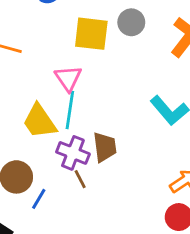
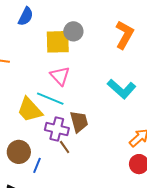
gray circle: (131, 22) -> (73, 31), moved
pink triangle: (68, 78) -> (60, 76), moved
cyan line: (70, 110) -> (50, 99), turned -68

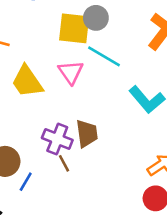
cyan line: (50, 99) -> (104, 56), moved
yellow trapezoid: (30, 110) -> (27, 82), moved

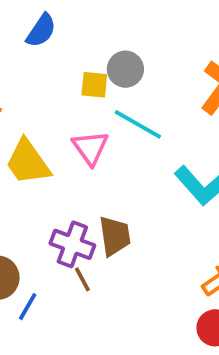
yellow square: (74, 28) -> (94, 85), size x0.6

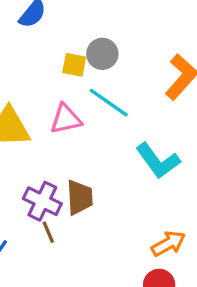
pink triangle: (90, 148) -> (66, 119), turned 48

